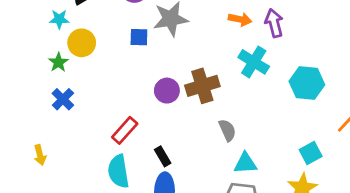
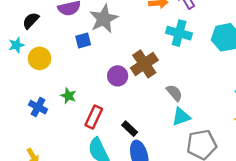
green star: (58, 62) -> (68, 96), moved
cyan triangle: (245, 163) -> (181, 117), moved

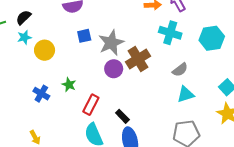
gray star: (104, 19) -> (111, 43), moved
black semicircle: (31, 21) -> (23, 17), moved
gray semicircle: (174, 93) -> (180, 70), moved, turned 91
cyan triangle: (181, 117) -> (186, 94), moved

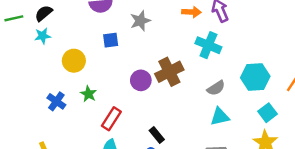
cyan hexagon: (212, 38) -> (255, 77), moved
gray star: (111, 43) -> (140, 21), moved, size x0.7
yellow circle: (45, 50) -> (74, 61), moved
black rectangle: (122, 116) -> (157, 135), moved

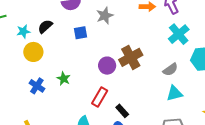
black semicircle: (44, 13) -> (45, 26), moved
cyan cross: (208, 45) -> (179, 34), moved, turned 30
yellow circle: (74, 61) -> (33, 52), moved
red rectangle: (111, 119) -> (100, 97), moved

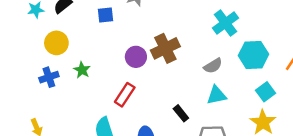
yellow circle: (33, 52) -> (56, 43), moved
blue cross: (37, 86) -> (49, 77), turned 35
black rectangle: (122, 111) -> (181, 113), moved

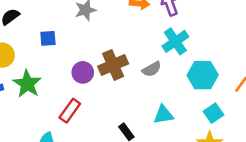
blue square: (106, 15) -> (48, 38), moved
gray semicircle: (213, 66) -> (152, 69), moved
green star: (82, 70) -> (27, 84), size x1.6

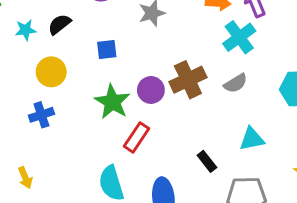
cyan cross: (175, 41) -> (239, 37), moved
green star: (27, 84) -> (112, 102), moved

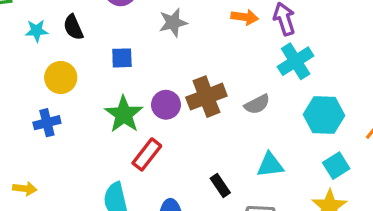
black semicircle: (59, 24) -> (73, 27), turned -80
cyan cross: (239, 37) -> (296, 61), moved
yellow arrow: (25, 178) -> (25, 189), turned -65

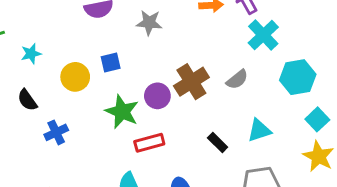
gray star: (173, 23) -> (149, 23), turned 30
black semicircle: (73, 27) -> (27, 100), moved
yellow circle: (61, 78) -> (75, 77), moved
red rectangle: (147, 154) -> (149, 143), turned 48
black rectangle: (220, 186) -> (218, 142), moved

